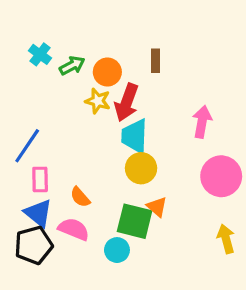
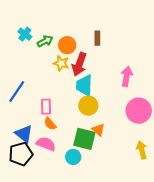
pink rectangle: (40, 179) -> (46, 107), moved

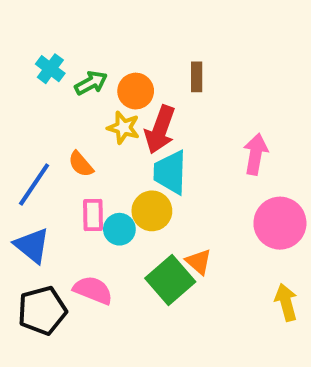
yellow circle: (88, 106) -> (152, 211), moved
orange semicircle: (50, 124) -> (81, 164), moved
blue triangle: (24, 134) -> (32, 245), moved
green square: (84, 139) -> (170, 280), turned 35
cyan circle: (73, 157) -> (119, 229), moved

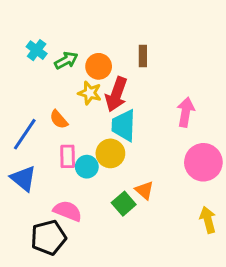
green square: (170, 280) -> (124, 204), size x0.7
black pentagon: (42, 310) -> (48, 238), moved

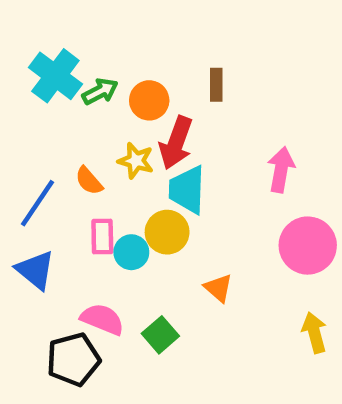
cyan cross: (37, 50) -> (55, 76), size x1.6
yellow star: (90, 93) -> (136, 161), moved
green square: (124, 204) -> (160, 335), moved

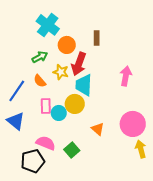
cyan cross: (55, 76) -> (48, 25), moved
green arrow: (100, 91) -> (40, 57), moved
pink circle: (308, 246) -> (133, 124), moved

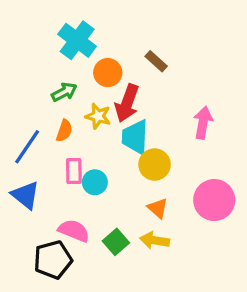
brown rectangle: (97, 38) -> (156, 61), turned -48
orange semicircle: (40, 81) -> (64, 131), turned -120
yellow circle: (75, 104) -> (155, 165), moved
yellow arrow: (141, 149) -> (155, 240), moved, turned -66

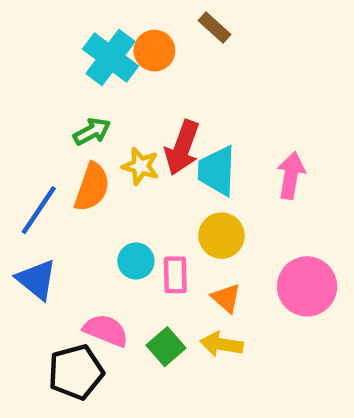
brown rectangle: (156, 61) -> (215, 27), moved
orange circle: (108, 73) -> (154, 51), moved
orange semicircle: (64, 131) -> (92, 187), size x1.5
cyan trapezoid: (135, 137) -> (217, 171), moved
pink rectangle: (74, 171) -> (175, 275), moved

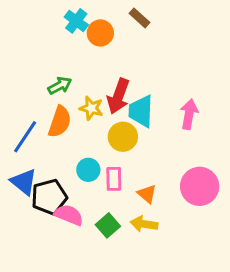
cyan cross: (110, 58) -> (76, 21), moved, size x0.7
yellow circle: (221, 236) -> (123, 137), moved
black pentagon: (76, 372) -> (49, 197), moved

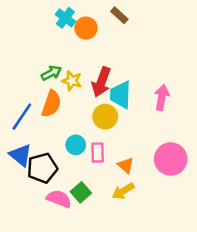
yellow star: (91, 108) -> (72, 81), moved
pink semicircle: (69, 215) -> (59, 199), moved
yellow arrow: (144, 224) -> (123, 191), turned -40
green square: (108, 225) -> (81, 192), moved

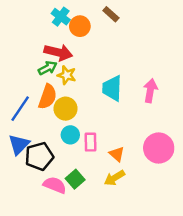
red arrow: (101, 82) -> (58, 52), moved, turned -96
yellow circle: (105, 117) -> (66, 109), moved
blue triangle: (21, 155) -> (19, 144), turned 35

